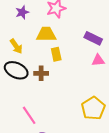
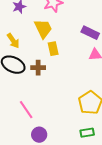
yellow trapezoid: (46, 34) -> (43, 29), turned 65

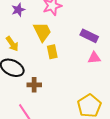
brown cross: (38, 68) -> (34, 85), moved

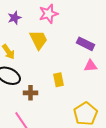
yellow rectangle: (52, 52) -> (58, 80), moved

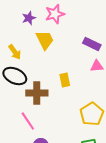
purple star: (14, 18) -> (29, 18), moved
brown cross: (30, 93) -> (37, 93), size x1.5

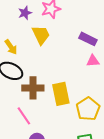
yellow rectangle: (65, 80) -> (61, 94), moved, size x1.6

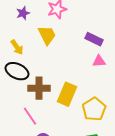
purple star: (25, 13) -> (23, 13), moved
yellow rectangle: (61, 94) -> (67, 94), turned 35

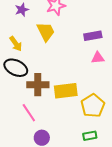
purple rectangle: (94, 39) -> (93, 36), turned -36
yellow rectangle: (67, 94) -> (66, 91), turned 60

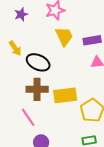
yellow trapezoid: (46, 32) -> (64, 36), moved
black ellipse: (16, 68) -> (38, 62), moved

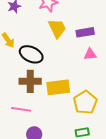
pink line: (28, 117) -> (21, 109), turned -48

